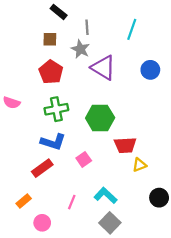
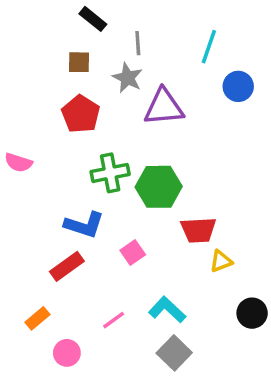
purple triangle: (103, 68) -> (164, 107), turned -36
blue circle: (150, 70) -> (238, 86), moved
green cross: (56, 109) -> (110, 173), moved
pink line: (72, 202) -> (114, 320), turned 32

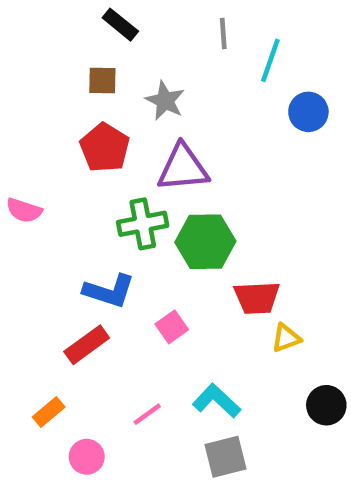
gray line: (138, 43) -> (223, 33), moved
purple triangle: (164, 107) -> (183, 168), moved
gray square: (174, 353) -> (226, 457), turned 32

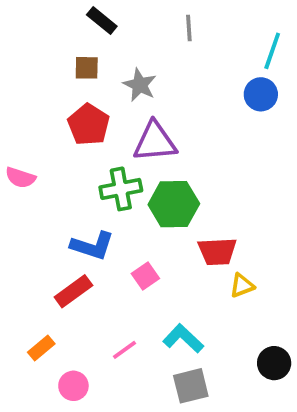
cyan line: (270, 60) -> (272, 51), moved
black circle: (326, 405) -> (274, 363), moved

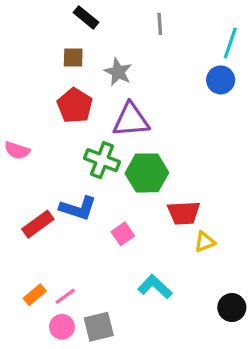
green cross: (121, 189) -> (102, 160), turned 32
red rectangle: (73, 291) -> (38, 224), moved
pink line: (125, 350) -> (65, 296), moved
gray square: (191, 386) -> (99, 327), moved

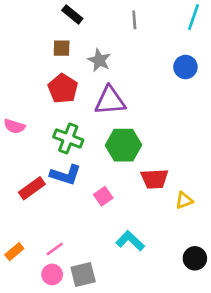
cyan line: (230, 43) -> (194, 17), moved
green cross: (102, 160) -> (68, 138), moved
yellow triangle: (205, 242) -> (184, 200), moved
orange rectangle: (35, 295) -> (14, 252), moved

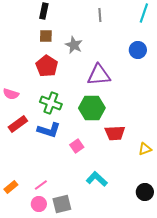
black rectangle: (72, 14) -> (44, 11), moved, turned 63
purple triangle: (110, 101) -> (99, 75), moved
red rectangle: (32, 188) -> (18, 124), moved
yellow triangle: (184, 200) -> (145, 149), moved

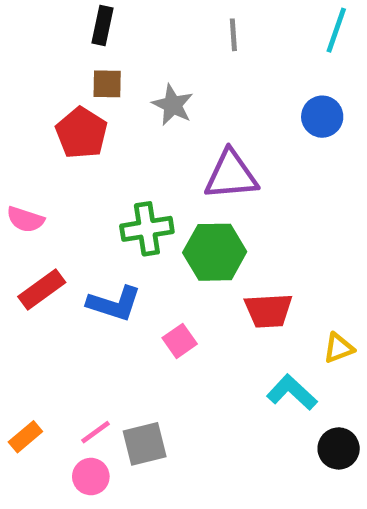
red pentagon: (47, 66) -> (81, 133), moved
green cross: (51, 103) -> (147, 229), moved, turned -30
cyan L-shape: (97, 179) -> (292, 392), moved
gray square: (62, 204) -> (145, 444), moved

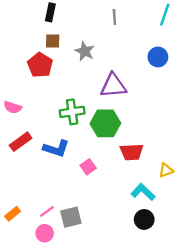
black circle: (339, 448) -> (144, 219), moved

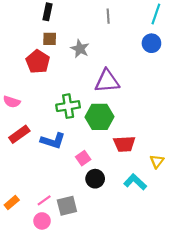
blue circle: (158, 57) -> (151, 43), moved
yellow triangle: (166, 170) -> (157, 161), turned -32
black circle: (144, 219) -> (95, 179), moved

